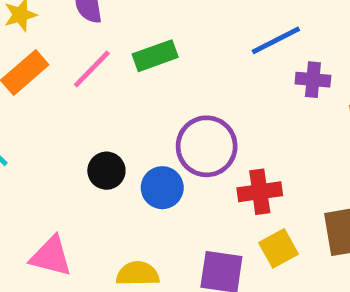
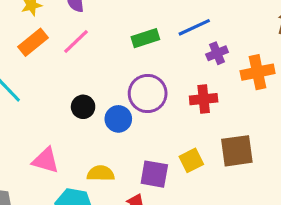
green rectangle: (155, 56) -> (145, 38), moved
purple cross: (313, 80) -> (217, 53), turned -30
red cross: (260, 192) -> (204, 99), moved

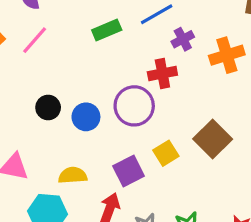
purple circle: (148, 93) -> (134, 106), moved
red cross: (204, 99) -> (162, 73), moved
brown square: (237, 151) -> (213, 139), turned -32
purple square: (154, 174) -> (129, 171), turned -32

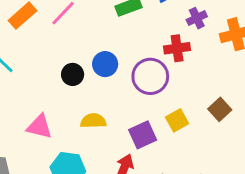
blue circle: (86, 117) -> (105, 64), moved
brown square: (213, 139) -> (220, 109), size x0.7
yellow semicircle: (73, 175) -> (93, 121), moved

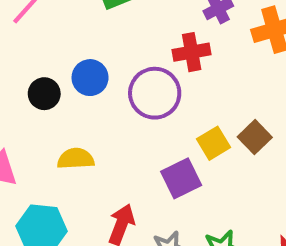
yellow square: (177, 120) -> (214, 143), moved
purple square: (143, 135) -> (181, 178), moved

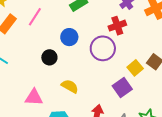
blue circle: (90, 78) -> (69, 37), moved
yellow semicircle: (76, 159) -> (70, 86), turned 42

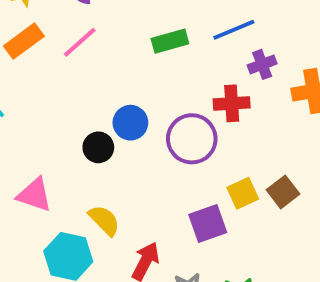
blue circle: (69, 37) -> (130, 123), moved
black circle: (49, 57) -> (98, 147), moved
yellow semicircle: (70, 86) -> (104, 220), moved

